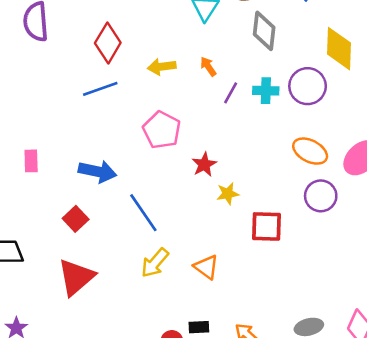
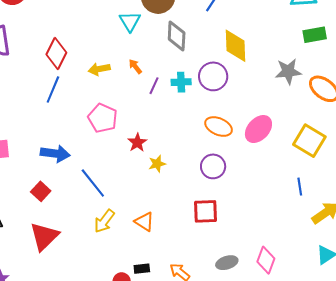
blue line: (100, 89) -> (53, 90), turned -44
purple circle: (321, 196) -> (213, 166), moved
red square: (266, 226) -> (205, 211), moved

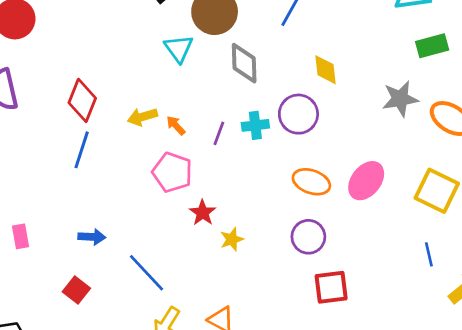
yellow diamond: (236, 46) -> (325, 70), size x0.7
orange arrow: (135, 67) -> (176, 125), moved
pink pentagon: (103, 118) -> (172, 172), moved
blue arrow: (55, 154) -> (92, 237), size x0.7
red square: (205, 211) -> (331, 287), moved

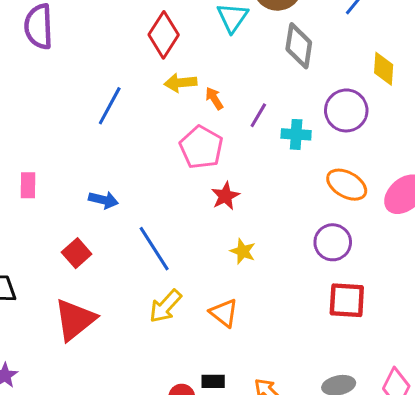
red diamond: (82, 100) -> (164, 35), moved
cyan cross: (255, 125) -> (296, 134), moved
yellow star: (232, 239) -> (243, 251), moved, turned 30

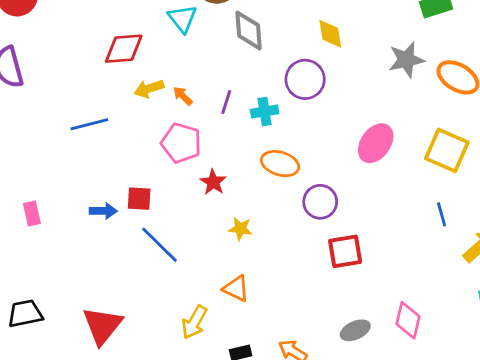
red diamond: (164, 35) -> (124, 49), turned 66
blue line: (110, 106) -> (89, 124), turned 60
orange ellipse: (347, 185) -> (280, 164), moved
red square: (77, 253) -> (139, 199), moved, turned -32
yellow arrow: (165, 306) -> (194, 322), moved

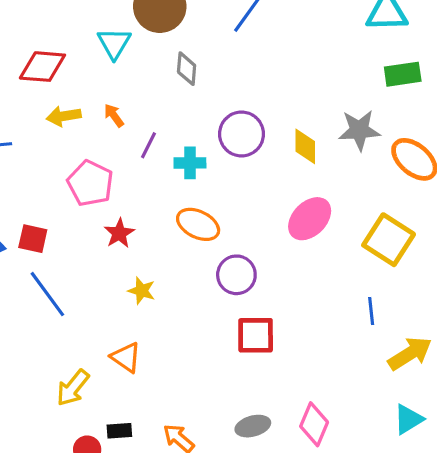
gray diamond: (249, 31) -> (187, 69), size x0.7
yellow diamond: (330, 34) -> (305, 146), moved
orange arrow: (183, 96) -> (114, 115), moved

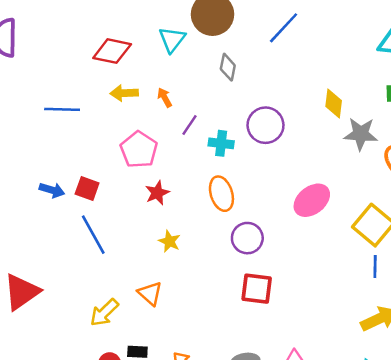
yellow diamond: (305, 146) -> (334, 103), moved
orange ellipse: (198, 224) -> (221, 194), turned 40
blue line: (371, 311) -> (375, 267), moved

